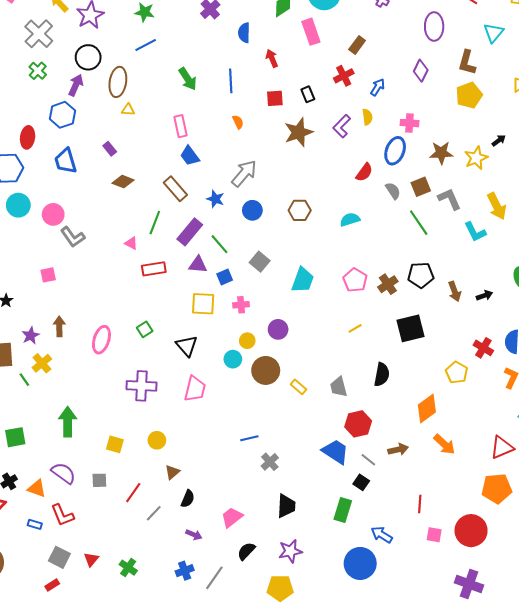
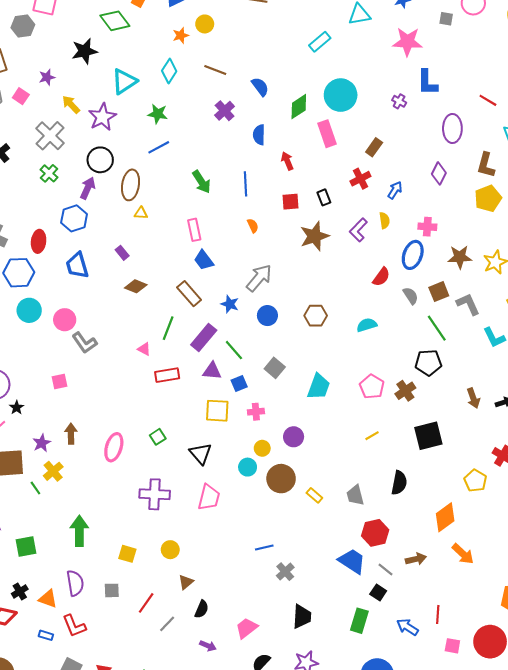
black pentagon: (421, 275) -> (428, 363), moved
purple semicircle: (63, 473) -> (75, 583), turned 45
blue arrow: (382, 535) -> (407, 627), moved

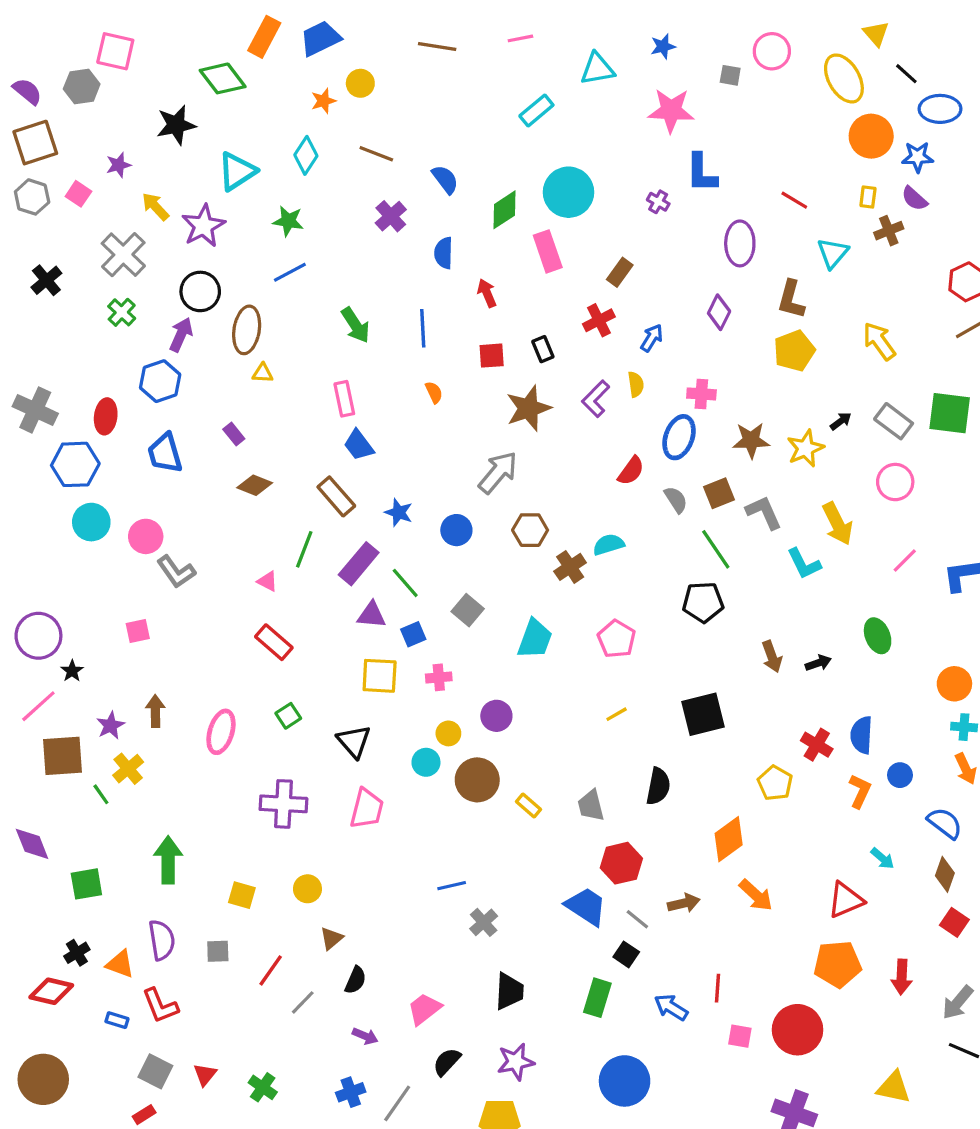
gray arrow: (259, 278) -> (498, 472), moved
red rectangle: (167, 375) -> (274, 642), moved, turned 50
brown cross: (405, 391) -> (570, 567), moved

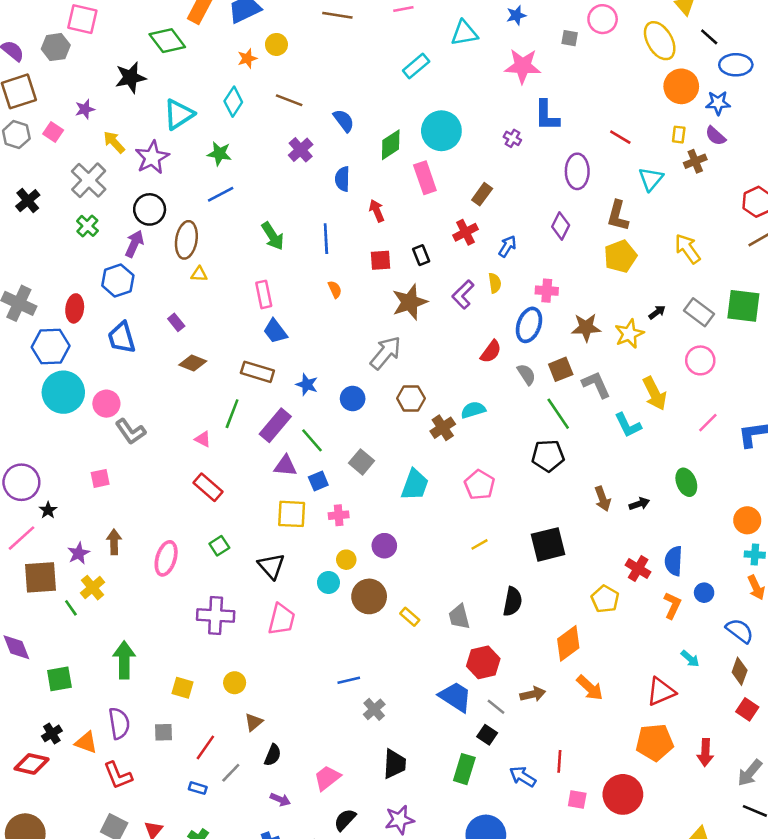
brown rectangle: (336, 496) -> (257, 372), turned -32
cyan circle: (91, 522) -> (63, 392), size x1.4
blue rectangle: (117, 1020) -> (198, 788), moved

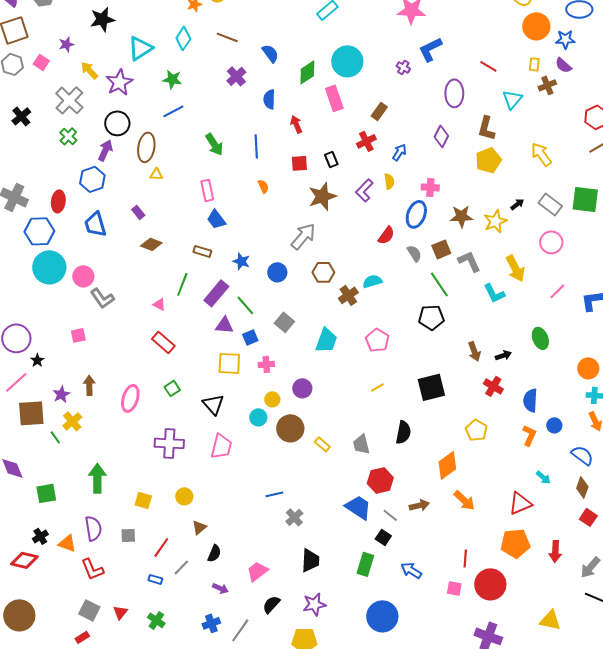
blue L-shape: (547, 116) -> (430, 49), turned 64
brown rectangle: (257, 372) -> (202, 251), size x0.7
red cross: (638, 569) -> (493, 386), moved
red line: (559, 761) -> (465, 558), moved

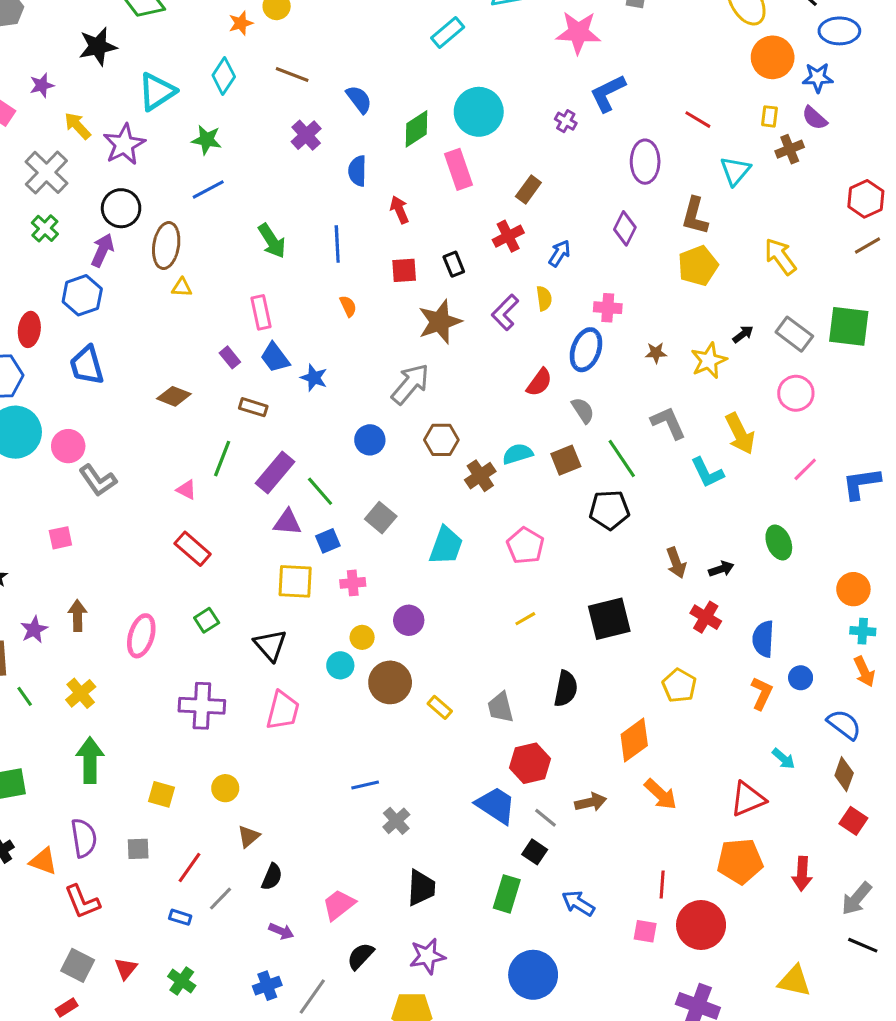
purple rectangle: (138, 212) -> (230, 357), moved
brown star: (461, 216) -> (656, 353), size x0.6
brown square: (441, 249) -> (566, 460), moved
blue star: (241, 261) -> (314, 378), moved
yellow cross: (72, 421) -> (81, 693), moved

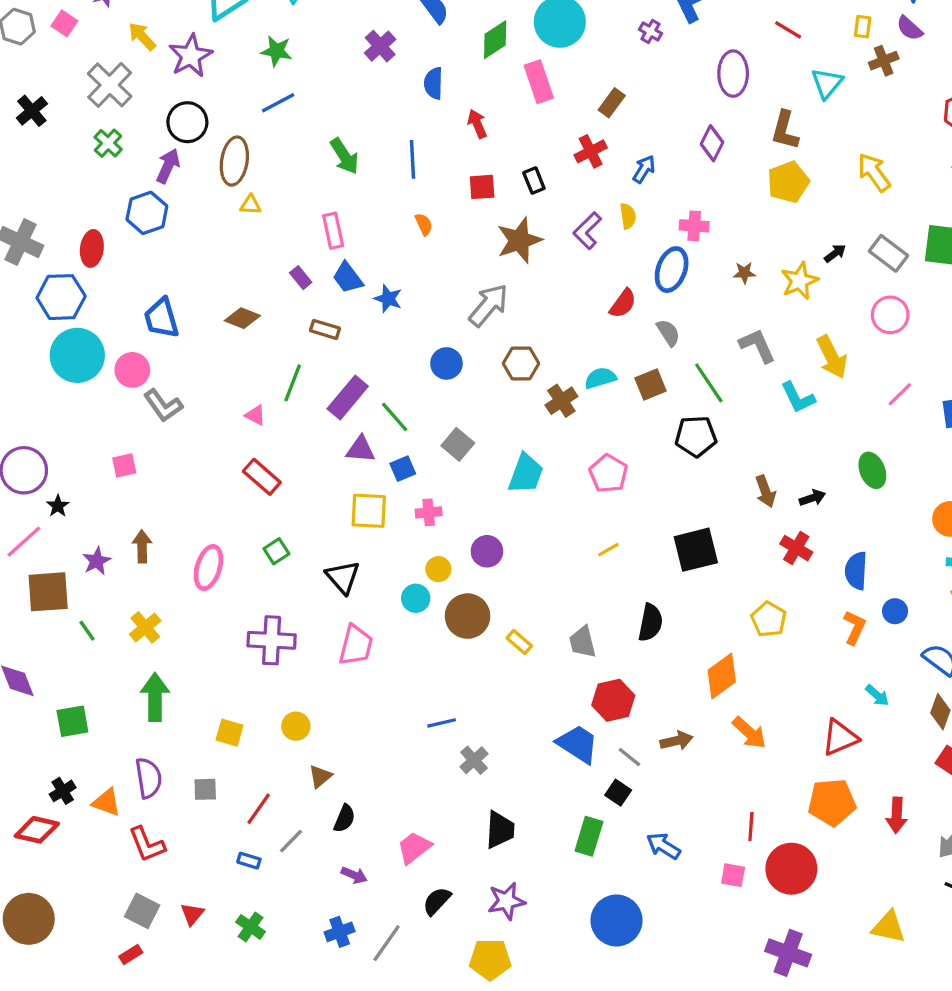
blue trapezoid: (87, 365) -> (161, 318), moved

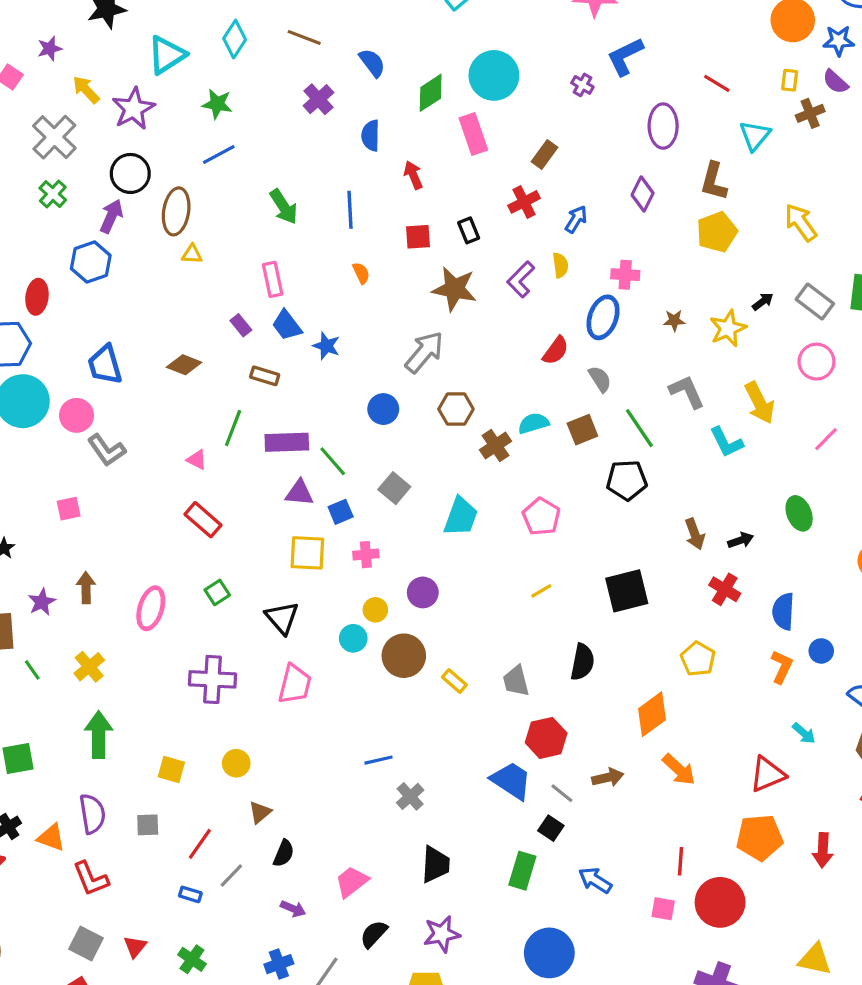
brown star: (519, 240) -> (454, 289), turned 30
purple rectangle: (348, 397) -> (287, 442), turned 48

